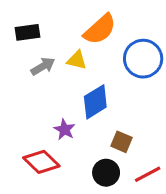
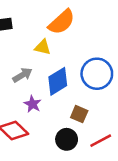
blue circle: (143, 59) -> (97, 74), moved
gray arrow: (43, 66) -> (22, 75), moved

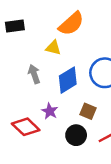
gray arrow: (22, 75) -> (34, 74), turned -78
purple star: (33, 104) -> (50, 111), moved

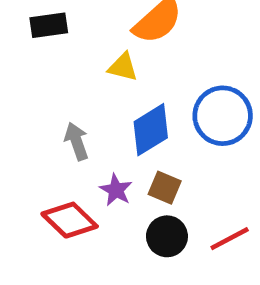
gray arrow: (34, 74) -> (77, 141), moved
brown square: (88, 111) -> (165, 188), moved

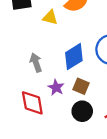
yellow triangle: (123, 67) -> (50, 17), moved
red diamond: (70, 220) -> (32, 103), turned 36

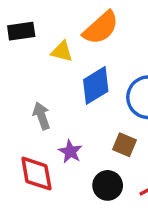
blue diamond: (74, 57) -> (96, 85), moved
brown square: (81, 86) -> (125, 145), moved

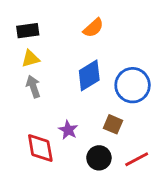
orange semicircle: (101, 28) -> (93, 28), size x0.7
yellow triangle: (62, 52) -> (30, 59), moved, turned -30
gray arrow: (42, 116) -> (33, 87), moved

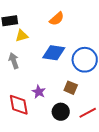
yellow triangle: (30, 59) -> (22, 36), moved
blue diamond: (89, 75) -> (54, 53), turned 40

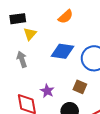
yellow triangle: (22, 36) -> (30, 34), turned -32

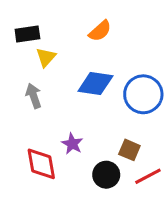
brown square: (80, 87) -> (129, 150), moved

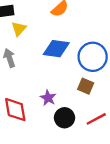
purple star: (72, 144) -> (48, 98), moved
brown square: (129, 150) -> (86, 86), moved

